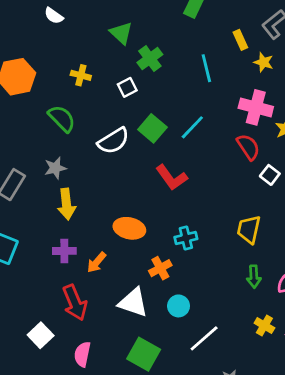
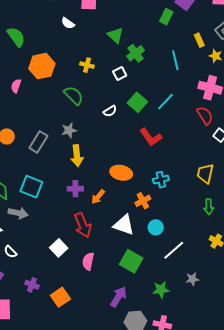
white semicircle: (113, 141) -> (110, 111), size x0.6

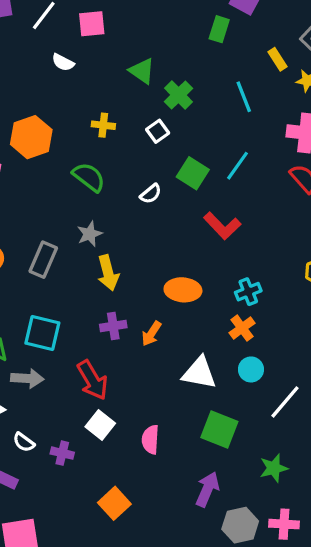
orange cross: (143, 201) -> (242, 328), moved
red arrow: (83, 225) -> (93, 380), moved
purple cross: (32, 285) -> (62, 453), moved

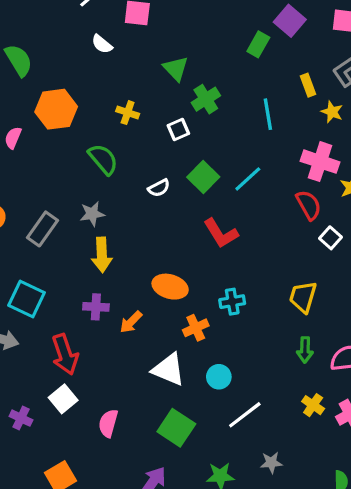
orange cross: (242, 328) -> (196, 328), moved

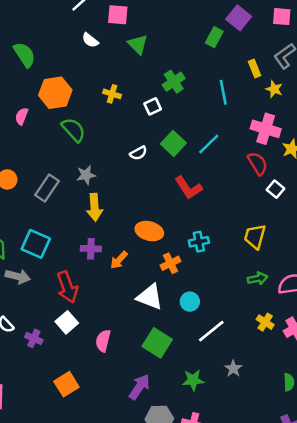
green triangle: (176, 69) -> (138, 44), moved
green semicircle: (103, 159) -> (74, 130), moved
green arrow: (305, 350) -> (258, 278), turned -102
gray star: (271, 463) -> (233, 369), turned -30

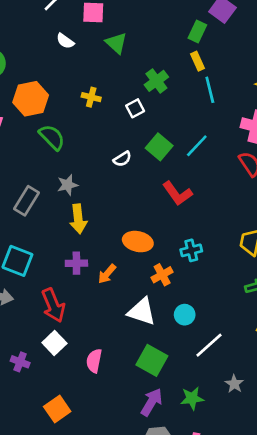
yellow rectangle: (254, 68) -> (198, 61), moved
purple arrow: (139, 387) -> (152, 402), moved

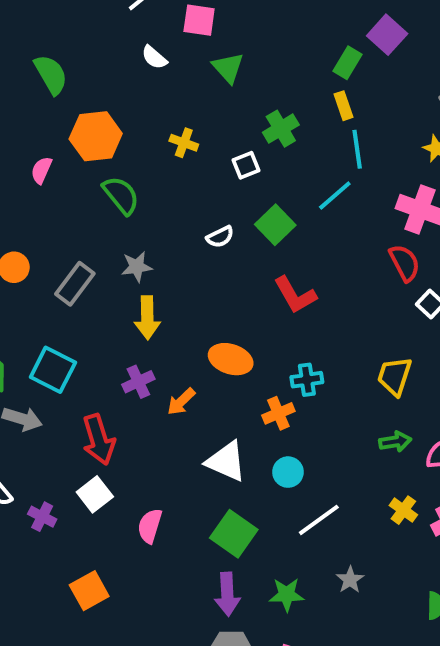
cyan line: (197, 146) -> (335, 196), moved
purple cross: (76, 263) -> (138, 382), turned -30
orange cross: (162, 275) -> (278, 413), moved
purple arrow: (152, 402) -> (227, 594), turned 140

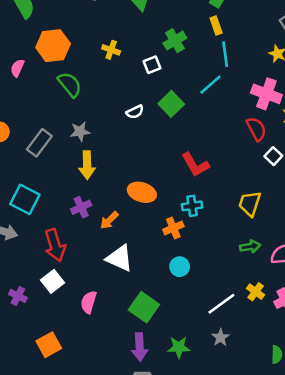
red L-shape: (295, 295) -> (195, 165), moved
white triangle: (226, 461) -> (120, 258), moved
white line: (319, 520) -> (221, 304), moved

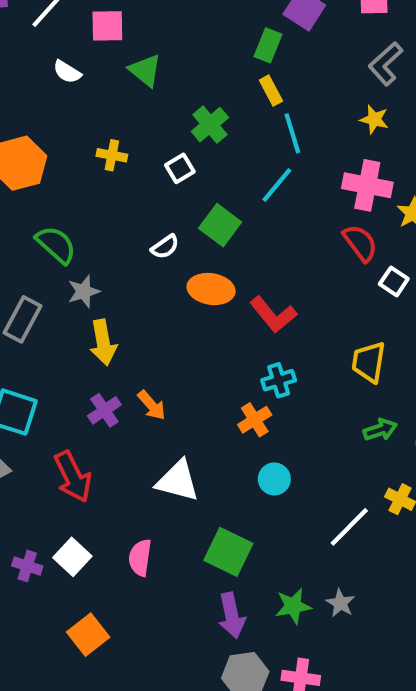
green semicircle: (70, 84) -> (56, 245), moved
orange ellipse: (142, 192) -> (211, 289), moved
orange arrow: (109, 220) -> (152, 405), moved, turned -78
white square: (52, 281) -> (72, 557), moved
gray star: (220, 338) -> (340, 603), moved

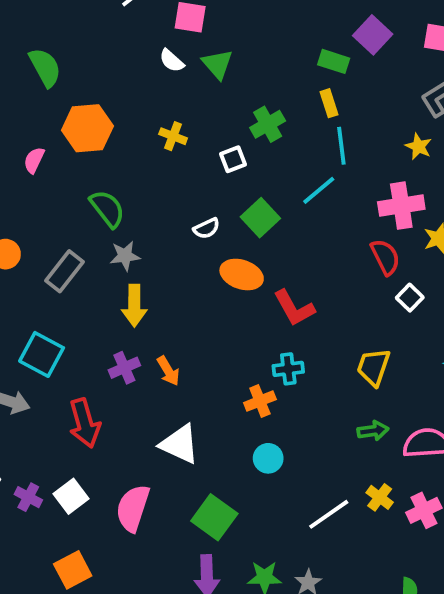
green rectangle: (268, 45) -> (334, 61), turned 76
white semicircle: (67, 72) -> (172, 61), moved
pink cross: (367, 185) -> (401, 206), turned -30
pink semicircle: (140, 558) -> (133, 508), size x1.4

